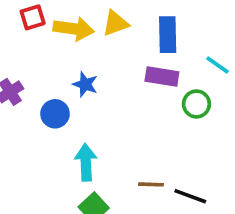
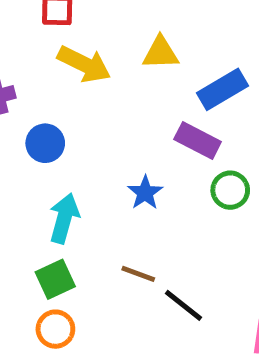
yellow arrow: (74, 29) -> (84, 64), moved
blue rectangle: (168, 35) -> (222, 89), turned 42
blue star: (85, 84) -> (145, 193), moved

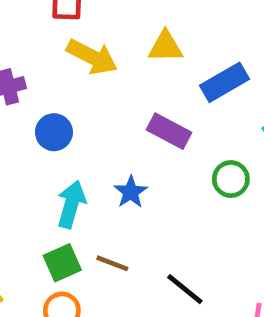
purple rectangle: (198, 141) -> (169, 131), moved
blue star: (145, 193) -> (131, 192), moved
brown line: (138, 274) -> (112, 263), moved

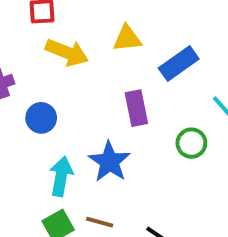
purple rectangle: (169, 131) -> (136, 108), turned 56
blue star: (131, 192) -> (109, 162), size x1.5

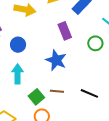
cyan arrow: (61, 176) -> (18, 74), moved

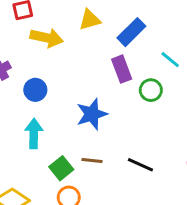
purple rectangle: (65, 31) -> (122, 69), moved
blue star: (56, 60) -> (92, 114), turned 30

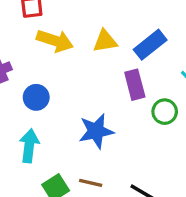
yellow triangle: (90, 20) -> (105, 41), moved

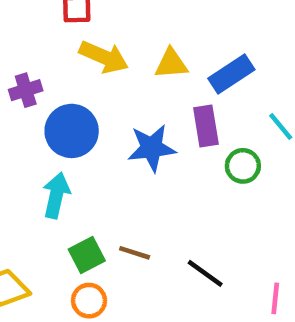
blue circle: (36, 97) -> (72, 131), size x1.5
blue star: (96, 131) -> (152, 148), moved

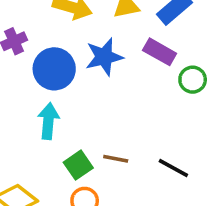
purple rectangle: (206, 126) -> (160, 52), turned -44
blue star: (152, 148) -> (104, 57), moved

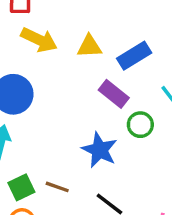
blue star: (104, 57) -> (100, 150), moved, turned 30

